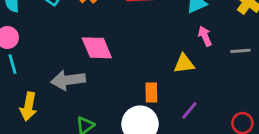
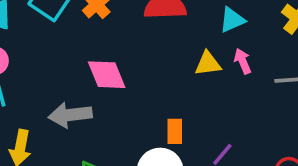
yellow triangle: (184, 64) -> (208, 64), moved

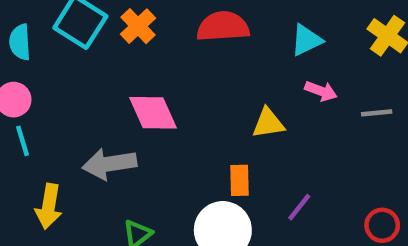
pink arrow: (243, 61) -> (321, 91), turned 135
yellow triangle: (208, 64) -> (268, 123), moved

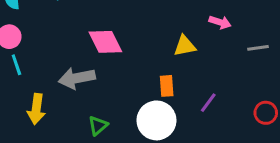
gray line: (377, 113) -> (258, 48), moved

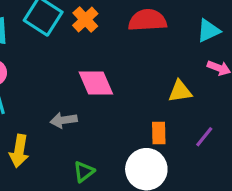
gray arrow: (77, 78) -> (64, 120), size x0.7
purple line: (208, 103) -> (204, 137), moved

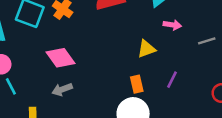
pink diamond: (96, 83) -> (61, 58), moved

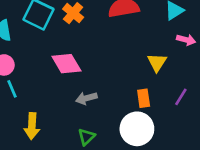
yellow triangle: (146, 49) -> (157, 62), turned -42
gray arrow: (62, 89) -> (86, 98), moved

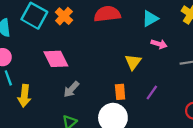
gray arrow: (86, 98) -> (71, 89), turned -36
yellow arrow: (32, 126) -> (24, 96), moved

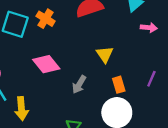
yellow triangle: (133, 62) -> (105, 54), moved
gray arrow: (71, 89) -> (79, 84), moved

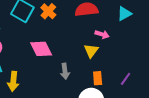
pink arrow: (149, 28) -> (102, 34), moved
gray arrow: (79, 84) -> (65, 71), turned -49

